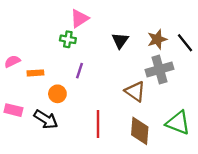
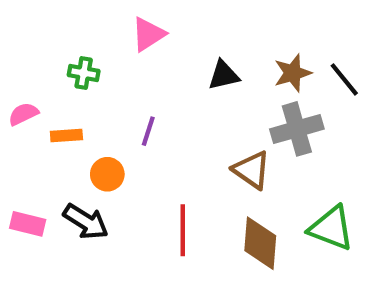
green cross: (68, 39) -> (84, 73), moved
black triangle: (120, 40) -> (224, 75), turned 42
pink rectangle: (13, 110) -> (28, 224), moved

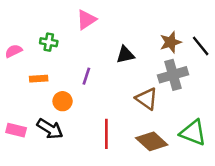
black triangle: (224, 75) -> (125, 55), moved
pink semicircle: (23, 114) -> (14, 51), moved
brown diamond: (260, 243) -> (152, 141), turned -52

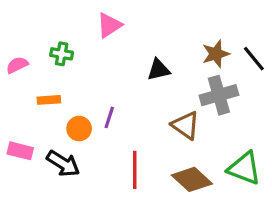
purple line: (86, 76) -> (109, 117), moved
pink rectangle: (16, 130) -> (20, 151), moved

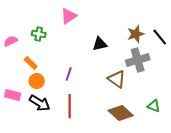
orange rectangle: (49, 100) -> (31, 63), turned 48
orange circle: (79, 129) -> (37, 81), moved
green triangle: (244, 168) -> (154, 106), size x0.6
red line: (135, 170) -> (70, 106), moved

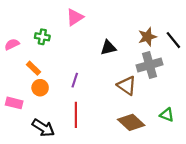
black arrow: (40, 103) -> (43, 128), moved

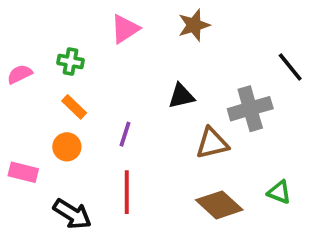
brown star: (147, 37) -> (194, 25), moved
black triangle: (108, 48) -> (181, 96), moved
orange rectangle: (34, 68) -> (74, 107), moved
brown triangle: (127, 86) -> (212, 143), turned -48

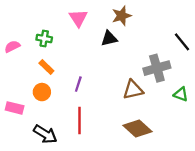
pink triangle: (125, 29) -> (78, 18), turned -30
black triangle: (181, 96) -> (109, 38), moved
green triangle: (279, 192) -> (181, 94), moved

